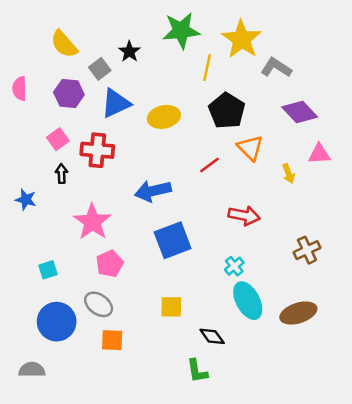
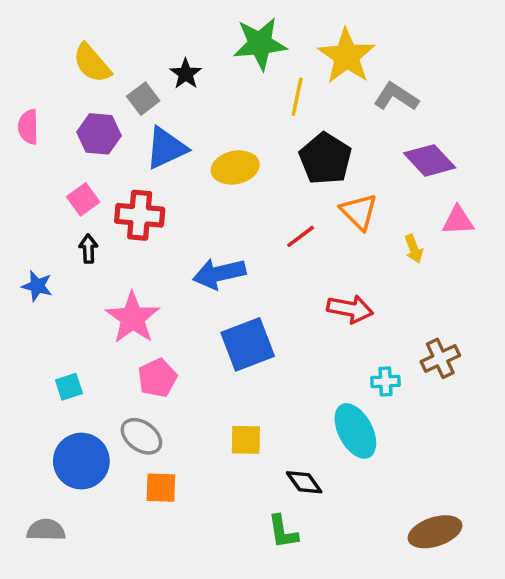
cyan cross: (234, 266) -> (385, 381), moved, turned 36
brown ellipse: (298, 313) -> (435, 532), moved

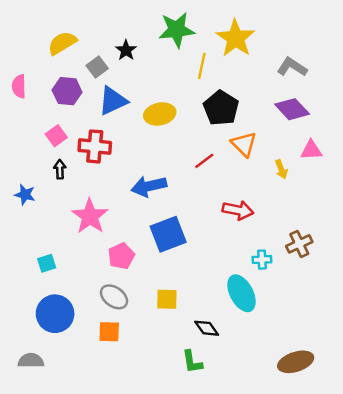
yellow semicircle: (92, 63) -> (62, 43), turned 100
gray L-shape: (396, 97) -> (292, 67), moved
pink pentagon: (157, 378) -> (121, 256), moved
gray ellipse: (141, 436) -> (114, 297), moved

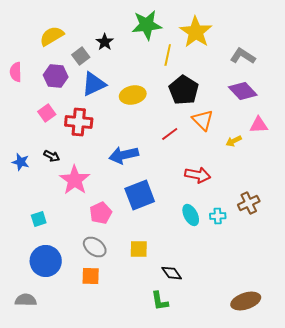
black arrow: (60, 169) -> (52, 156), moved, turned 119
yellow arrow: (281, 169) -> (234, 141), turned 84
cyan ellipse: (242, 293) -> (191, 215), moved, size x0.7

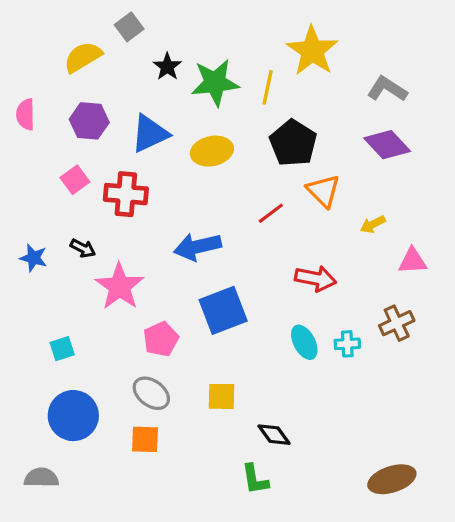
green star: (147, 25) -> (215, 83), moved
gray square: (81, 56) -> (129, 27), moved
pink triangle: (259, 125) -> (413, 261), moved

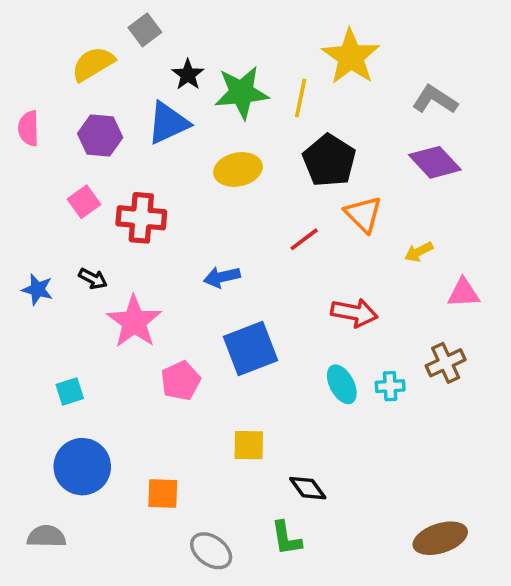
blue triangle: (150, 134) -> (168, 123), moved
blue arrow: (198, 247) -> (222, 277), size x0.7
gray ellipse: (151, 393) -> (211, 551), moved

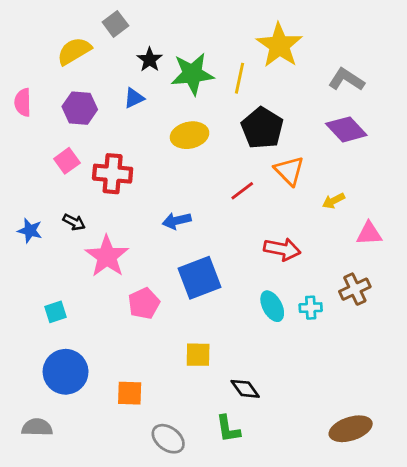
blue triangle: (168, 123) -> (134, 98), size x0.6

